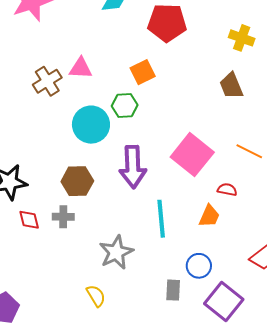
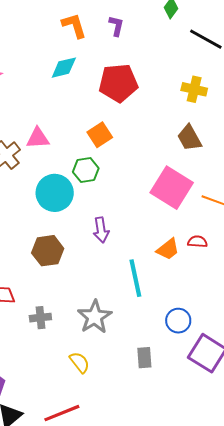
pink square: (192, 155) -> (172, 188), moved
purple arrow: (133, 167) -> (101, 230), size x0.6
orange trapezoid: (209, 216) -> (168, 249), moved, turned 35
gray cross: (63, 217) -> (40, 318), moved
gray rectangle: (173, 290) -> (144, 358), moved

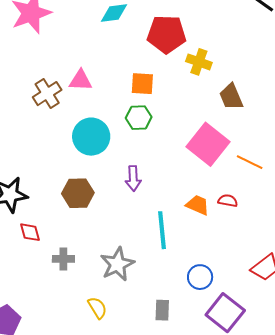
yellow cross: (194, 89) -> (199, 62), moved
orange square: (100, 135) -> (142, 84), turned 30
green hexagon: (86, 170) -> (139, 118), moved
orange trapezoid: (168, 249) -> (198, 205), turned -125

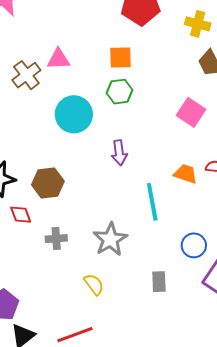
yellow cross: (199, 62) -> (198, 24), moved
pink square: (208, 144) -> (191, 112), size x0.7
brown hexagon: (78, 193) -> (48, 183), moved

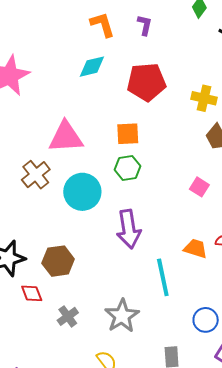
pink triangle: (59, 59) -> (66, 137), size x1.5
brown cross: (26, 75) -> (36, 175), moved
pink square: (191, 112) -> (199, 187), size x0.7
purple arrow: (119, 153) -> (129, 229), size x1.5
gray cross: (56, 239) -> (68, 316), turned -30

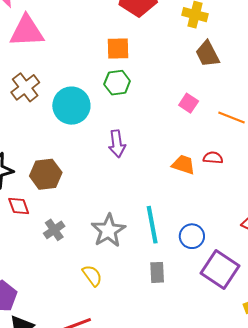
pink triangle: (66, 137) -> (27, 31), moved
purple arrow: (129, 229) -> (117, 144), size x0.7
cyan line: (163, 277) -> (152, 225), moved

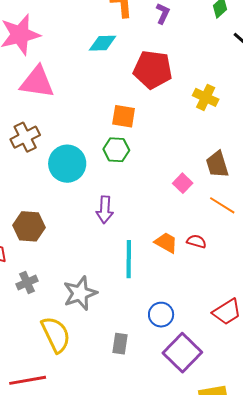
brown trapezoid: (207, 54) -> (217, 164), moved
cyan line: (152, 225) -> (129, 259), moved
yellow semicircle: (92, 276) -> (56, 335), size x1.6

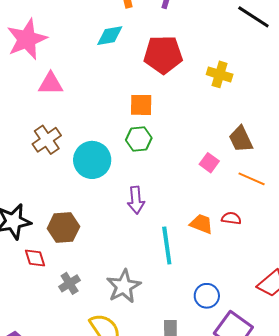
pink triangle: (37, 82) -> (51, 84), size x0.7

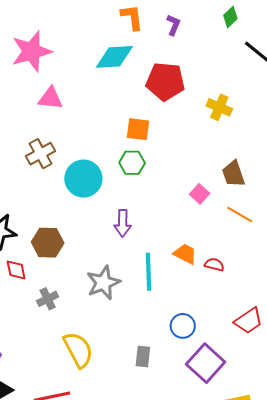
cyan diamond: (110, 36) -> (114, 57), size x1.4
red semicircle: (231, 218) -> (214, 265), moved
gray star: (124, 286) -> (103, 283), moved

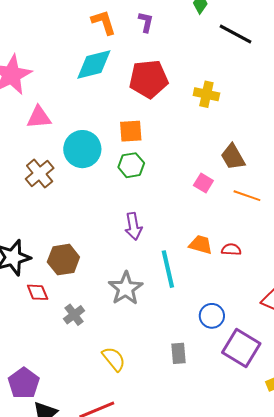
cyan circle: (83, 179) -> (82, 149), moved
yellow semicircle: (78, 350) -> (114, 359), size x0.7

